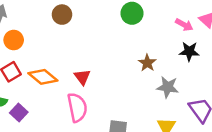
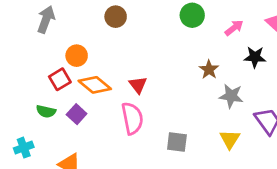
pink arrow: (184, 25) -> (234, 28), moved, turned -66
orange circle: (14, 40) -> (77, 56), moved
purple square: (19, 113) -> (77, 114), moved

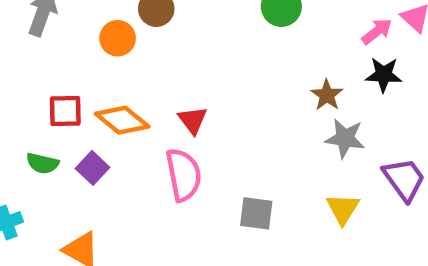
pink arrow: (234, 28) -> (377, 31), moved
orange circle: (77, 56) -> (118, 38), moved
brown star: (209, 70) -> (327, 95), moved
red square: (60, 79) -> (65, 111), turned 30

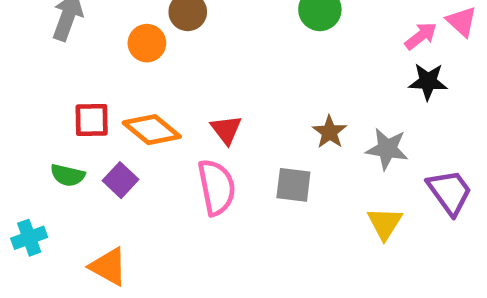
brown star: (327, 95) -> (329, 132), moved
gray square: (256, 213) -> (293, 185), moved

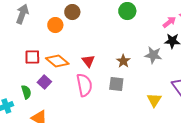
brown star: (329, 132) -> (123, 61), moved
gray star: (387, 149) -> (153, 55), moved
green semicircle: (68, 175) -> (26, 92), moved, turned -120

